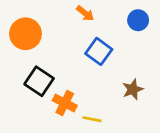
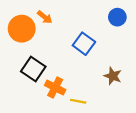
orange arrow: (85, 13) -> (45, 17), moved
brown star: (133, 89) -> (113, 76), turned -30

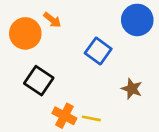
blue circle: (117, 17) -> (137, 20), size x1.5
orange cross: (55, 87) -> (64, 116), moved

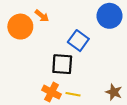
black square: (39, 81) -> (62, 64), moved, turned -30
brown star: (132, 89) -> (114, 92), moved

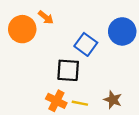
blue circle: (109, 16) -> (122, 31), moved
brown star: (114, 92) -> (113, 100), moved

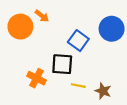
orange cross: (56, 101) -> (36, 78), moved
yellow line: (80, 103) -> (78, 86), moved

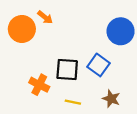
blue square: (78, 41) -> (98, 65), moved
yellow line: (78, 86) -> (73, 102), moved

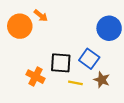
brown star: (111, 99) -> (102, 80), moved
yellow line: (73, 102) -> (75, 83), moved

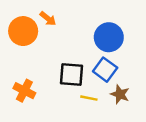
blue circle: (109, 28) -> (109, 37), moved
orange cross: (36, 77) -> (24, 91), moved

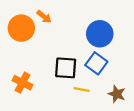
brown star: (120, 94) -> (117, 94), moved

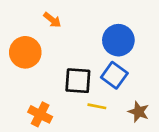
orange circle: (21, 28) -> (25, 52), moved
orange cross: (22, 83) -> (40, 114), moved

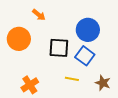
black square: (78, 81) -> (59, 48), moved
orange cross: (40, 114) -> (30, 85), turned 30

